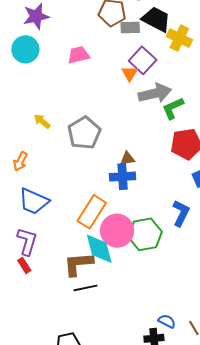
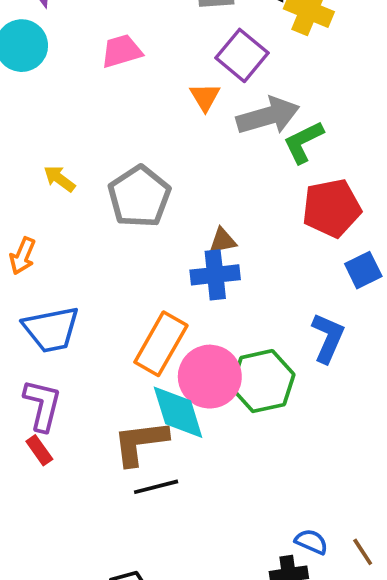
orange triangle: (130, 73) -> (205, 97), moved
blue trapezoid: (34, 201) -> (51, 329), turned -32

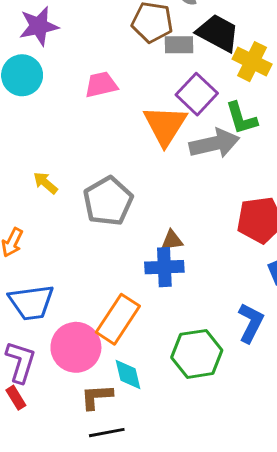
orange triangle: (205, 97) -> (165, 125), size x1.8
green L-shape: (303, 142) -> (241, 118), moved, turned -84
pink circle: (210, 377) -> (76, 347), moved
cyan diamond: (178, 412) -> (128, 374), size x0.7
brown L-shape: (140, 443) -> (97, 397), size x0.7

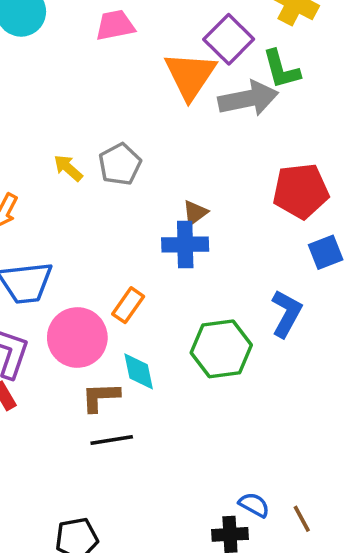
yellow arrow: (45, 183) -> (68, 168), moved
gray pentagon: (108, 201) -> (120, 164), size x0.7
brown triangle: (172, 240) -> (195, 213), turned -30
orange rectangle: (118, 319) -> (128, 305), size x0.6

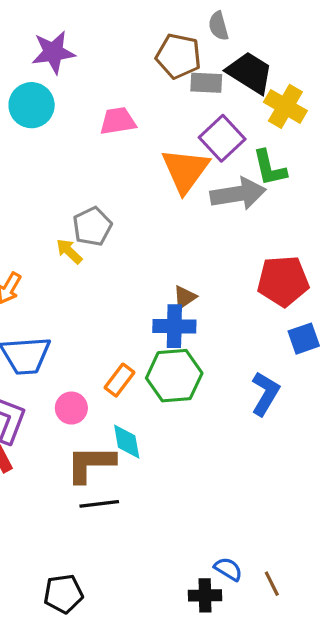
gray pentagon: (120, 164) -> (92, 226), moved
pink circle: (77, 337) -> (71, 408), size x0.6
green hexagon: (221, 349) -> (174, 376), moved
brown L-shape: (100, 397) -> (91, 464), size x1.4

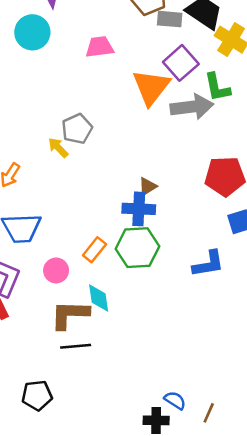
blue L-shape: (265, 394) -> (208, 264), turned 48
brown line: (272, 584) -> (209, 413), turned 48
black pentagon: (63, 594) -> (37, 395), moved

